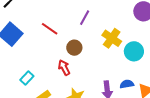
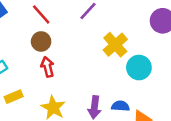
brown circle: (74, 48) -> (41, 41), moved

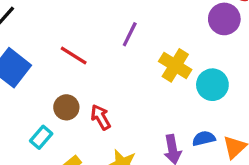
brown circle: (41, 41) -> (66, 107), moved

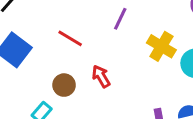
red arrow: (101, 117) -> (101, 76), moved

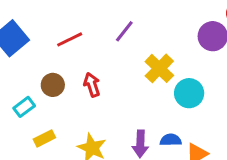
red line: (70, 38) -> (70, 39), turned -70

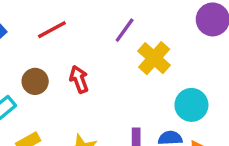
purple line: (124, 31) -> (125, 30), moved
cyan circle: (189, 93) -> (191, 105), moved

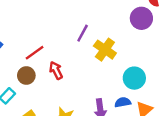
red line: (52, 30) -> (35, 53), moved

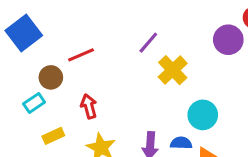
red arrow: (56, 70) -> (89, 106), moved
brown circle: (26, 75) -> (51, 77), moved

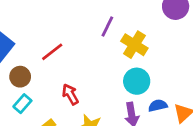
brown circle: (51, 77) -> (20, 77), moved
cyan circle: (203, 115) -> (137, 81), moved

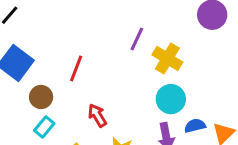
red line: (52, 52) -> (76, 69), turned -30

